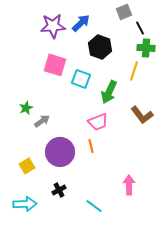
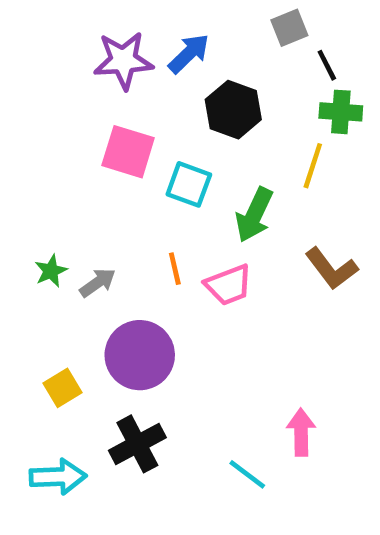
green star: (26, 108) -> (51, 271), moved
orange line: (91, 146) -> (175, 269), moved
black cross: (59, 190) -> (137, 444), size x1.6
cyan line: (94, 206) -> (247, 474), moved

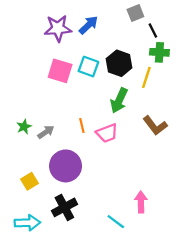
black hexagon: (233, 110) -> (119, 63), moved
cyan square: (189, 184) -> (88, 67), moved

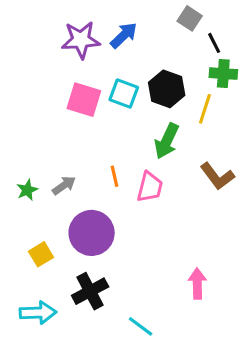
gray square: (135, 13) -> (190, 18), turned -35
green star: (24, 127) -> (27, 190), moved
pink trapezoid: (107, 133) -> (150, 187), turned -55
cyan line: (116, 222) -> (141, 326), moved

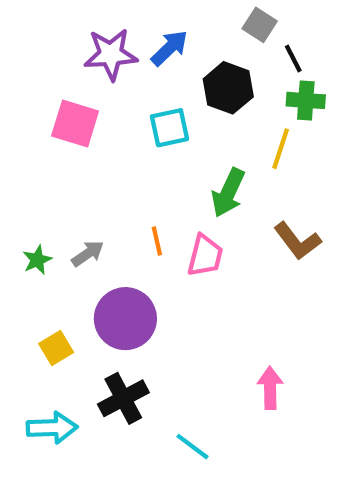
black hexagon: (167, 89) -> (228, 88), moved
cyan square: (124, 93) -> (169, 128), turned -32
pink square: (84, 100) -> (75, 124), moved

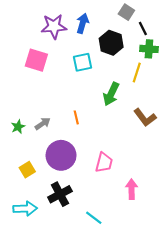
blue arrow: (169, 48) -> (82, 23), turned -30
pink trapezoid: (205, 256) -> (104, 162), moved

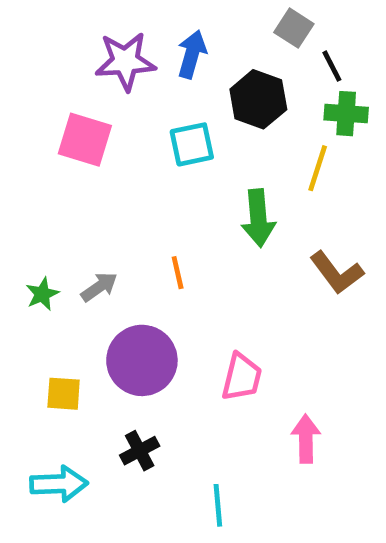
green arrow: (111, 94) -> (258, 218), turned -30
yellow square: (27, 170) -> (64, 394), turned 35
black cross: (60, 194) -> (140, 451), size x0.7
cyan line: (94, 218) -> (218, 505), turned 48

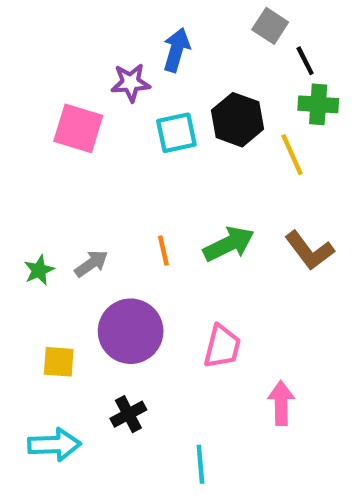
purple star: (125, 61) -> (131, 83), moved, size x0.7
black hexagon: (258, 99) -> (237, 120), moved
yellow line: (318, 168) -> (292, 155), turned -42
green arrow: (258, 218) -> (229, 244), moved, turned -111

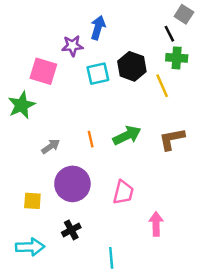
gray square: (270, 26) -> (184, 14), moved
brown L-shape: (309, 251) -> (172, 139), turned 116
green star: (39, 270) -> (22, 105), moved, size x1.6

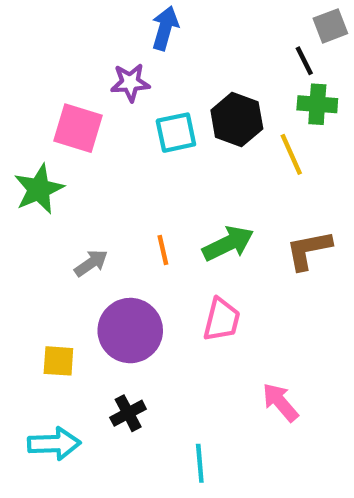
gray square: (184, 14) -> (330, 26), turned 36
blue arrow: (98, 28) -> (165, 28), moved
pink trapezoid: (123, 192) -> (222, 320), moved
pink arrow: (156, 224) -> (280, 402), turned -40

